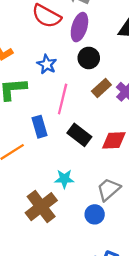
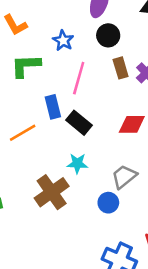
brown rectangle: (101, 88) -> (121, 68), turned -66
black rectangle: (79, 135) -> (79, 123), moved

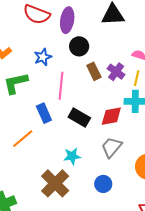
blue star: (63, 41) -> (43, 57), turned 30
black rectangle: (79, 123) -> (79, 118), moved
gray trapezoid: (124, 177) -> (112, 147), moved

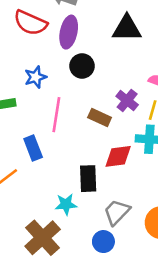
brown rectangle: (94, 71) -> (100, 118), moved, turned -42
black rectangle: (79, 118) -> (88, 179), moved, turned 55
gray trapezoid: (112, 147) -> (117, 212), moved

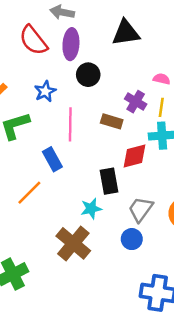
red semicircle: (30, 23) -> (33, 40), turned 36

